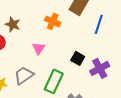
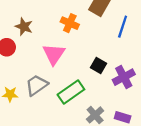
pink triangle: (39, 48) -> (54, 54), size x1.5
green rectangle: (54, 81) -> (71, 92), turned 30

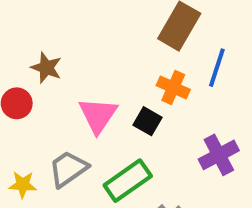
orange cross: (70, 23) -> (173, 87), moved
black square: (98, 66) -> (147, 121), moved

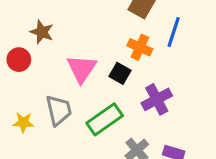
purple cross: (219, 155) -> (157, 99), moved
gray trapezoid: (68, 169) -> (59, 110), turned 112

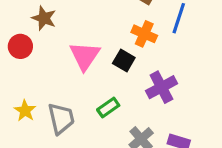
gray trapezoid: (59, 110) -> (61, 119), moved
green rectangle: (105, 119) -> (108, 108), size x0.6
yellow star: (23, 122) -> (25, 111), turned 30

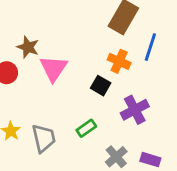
pink triangle: (85, 56) -> (54, 68), moved

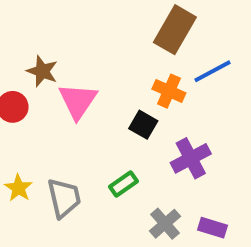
blue line: (150, 47) -> (212, 71), turned 44

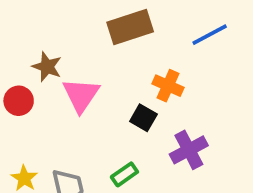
brown rectangle: (175, 30) -> (130, 27), moved, turned 42
blue line: (212, 71) -> (210, 35), moved

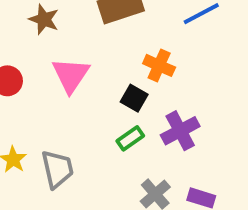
brown star: (47, 67) -> (44, 19), moved
green rectangle: (124, 174) -> (130, 138), moved

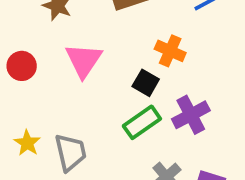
green rectangle: (130, 138) -> (142, 122), size x1.4

